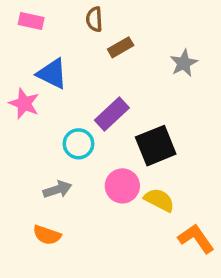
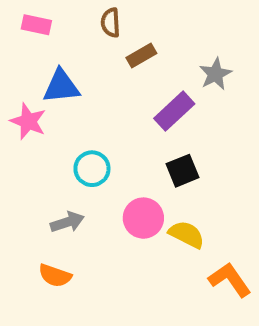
blue triangle: (52, 74) -> (61, 86), turned -32
purple rectangle: (112, 114) -> (174, 111), moved
black square: (156, 146) -> (182, 171), size x0.7

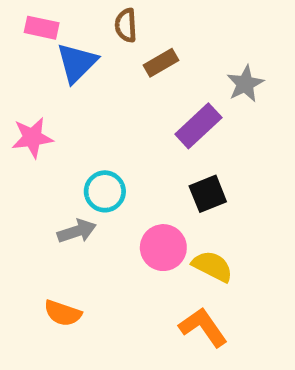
blue triangle: (61, 86) -> (77, 63), moved, turned -39
pink star: (28, 121) -> (32, 138), turned -30
gray arrow: (67, 222) -> (77, 231), moved
orange L-shape: (230, 280) -> (203, 327), moved

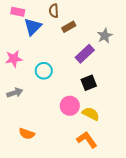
cyan circle: (105, 191) -> (44, 71), moved
gray arrow: (77, 231) -> (15, 93), moved

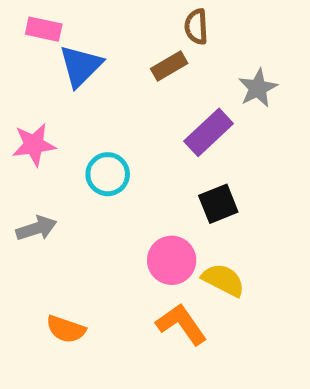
brown semicircle: (54, 11) -> (196, 27), moved
orange L-shape: (87, 140) -> (181, 324), moved

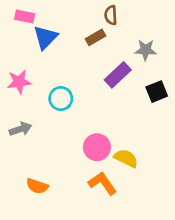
gray star: (258, 88) -> (146, 50), turned 30
black square: (218, 204) -> (157, 92), moved

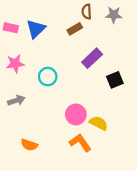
pink rectangle: (25, 17) -> (11, 28), moved
gray star: (146, 50) -> (114, 15), moved
black square: (157, 92) -> (115, 80), moved

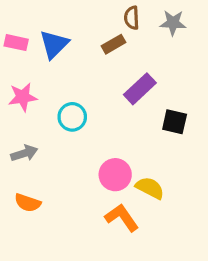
black square: (115, 80) -> (175, 122), turned 35
orange semicircle: (29, 145) -> (28, 203), moved

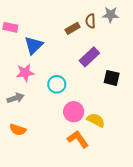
brown semicircle: (132, 18) -> (91, 21), moved
blue triangle: (54, 44) -> (34, 45), moved
pink star: (23, 97) -> (25, 73), moved
cyan circle: (72, 117) -> (57, 84), moved

